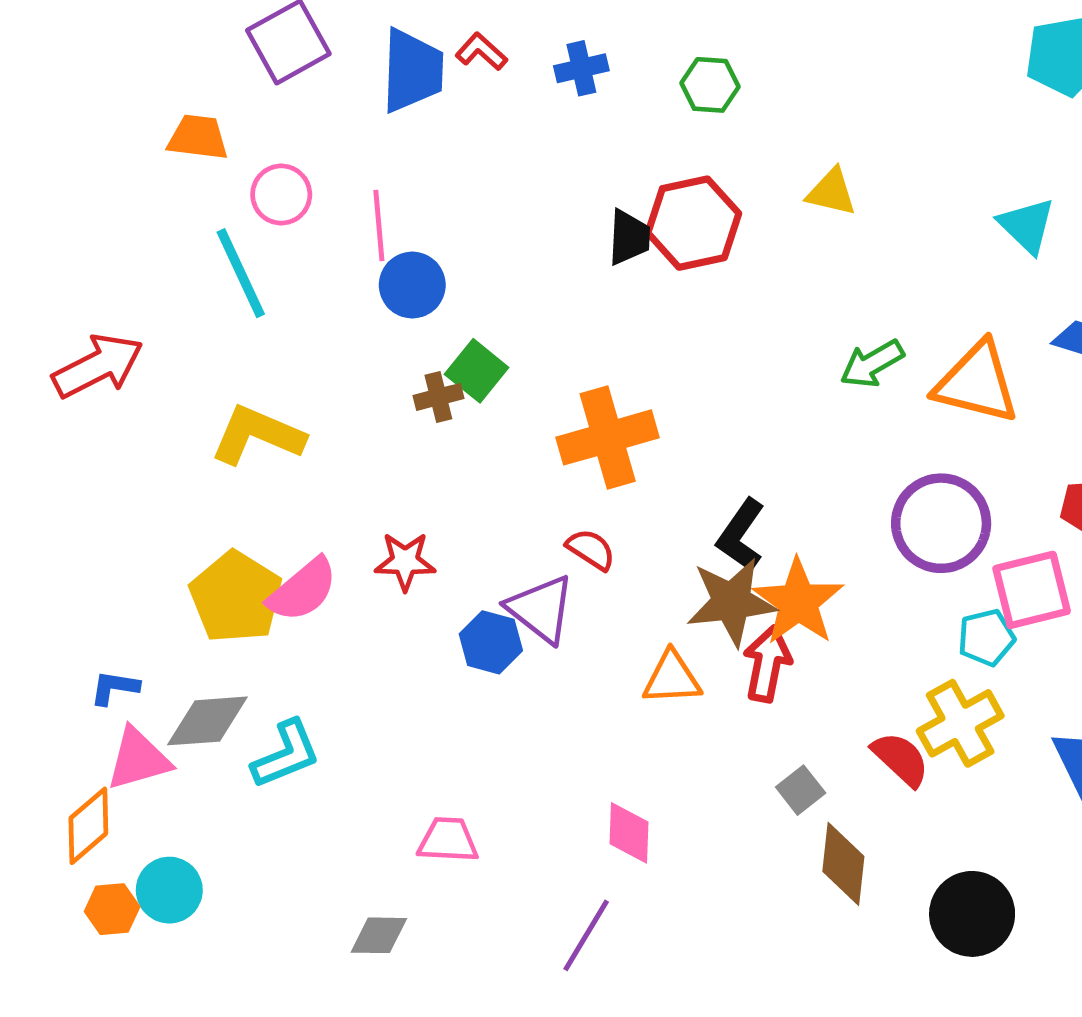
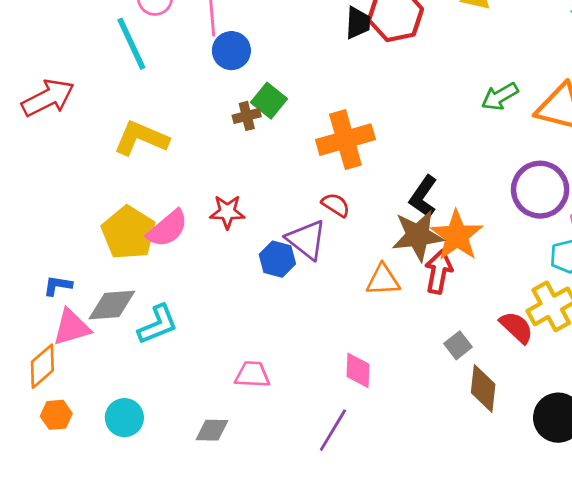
cyan circle: (169, 890) -> (124, 418), moved

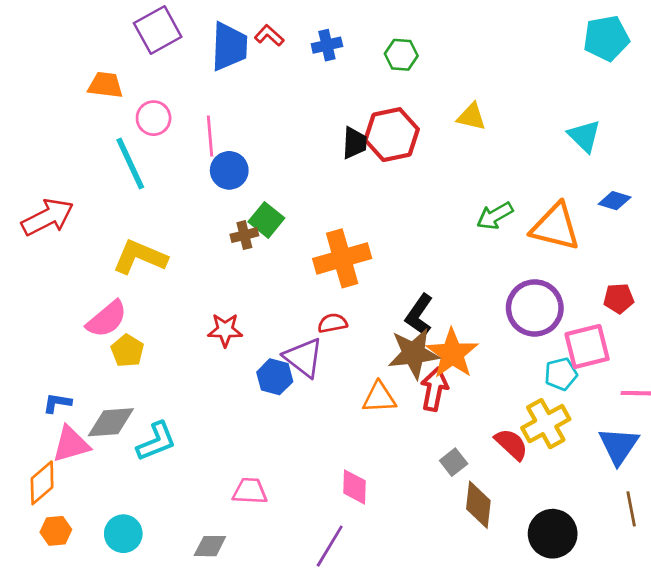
red semicircle: (336, 205) -> (332, 323), turned -44
pink semicircle: (167, 229) -> (107, 319), moved
yellow pentagon: (129, 233) -> (127, 351), size x0.6

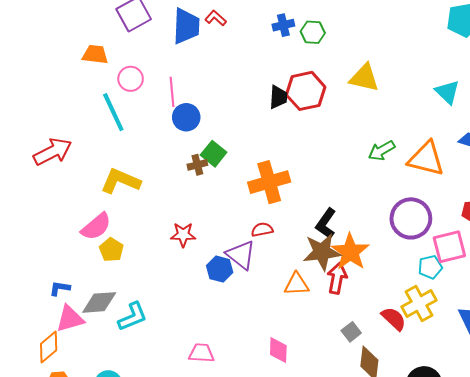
blue cross: (327, 45) -> (283, 25), moved
yellow triangle: (471, 117) -> (364, 78), size x1.4

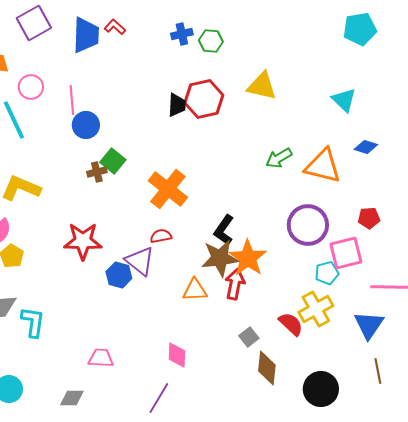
orange cross: (269, 182) -> (168, 189), turned -36
red star: (183, 235) -> (83, 241), size x1.5
cyan L-shape: (133, 317) -> (33, 322), turned -60

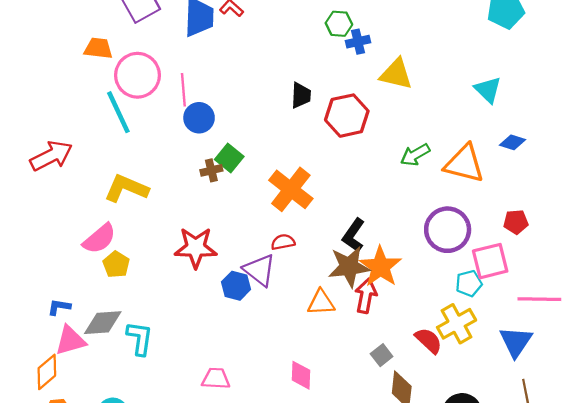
blue cross: (182, 34) -> (358, 42), moved
pink circle: (31, 87) -> (137, 75), size x1.6
red hexagon: (204, 99) -> (347, 116), moved

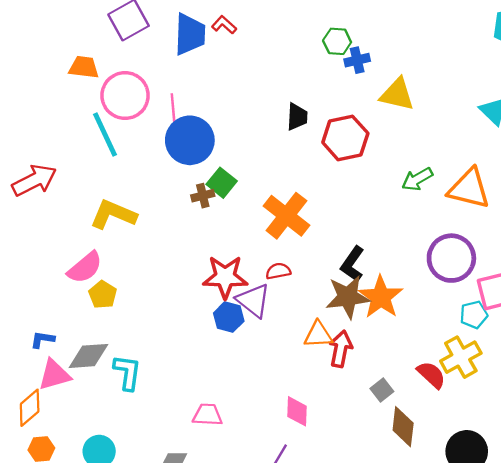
blue circle: (199, 118) -> (190, 140), size x1.5
red star: (196, 248) -> (225, 277), moved
red arrow: (366, 296) -> (341, 349), moved

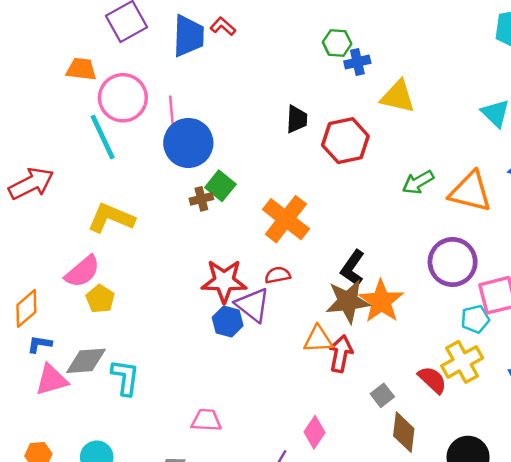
orange diamond: (30, 408) -> (26, 308), moved
pink diamond: (297, 411) -> (314, 432), moved, turned 32

